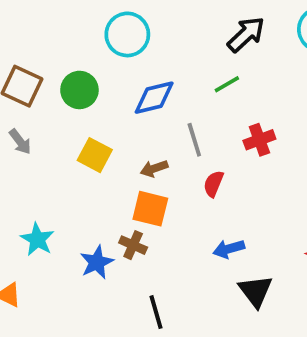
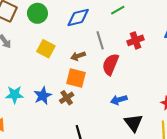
red semicircle: (213, 184) -> (110, 64), size x1.5
cyan star: (37, 239) -> (15, 95), turned -30
brown cross: (133, 245) -> (67, 98), turned 32
blue star: (97, 262) -> (43, 96), moved

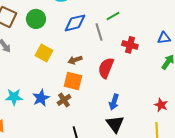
gray line: (100, 40) -> (99, 32), moved
red cross: (135, 40) -> (130, 45), turned 35
blue arrow: (119, 100) -> (114, 102), turned -56
black triangle: (133, 123) -> (115, 124), moved

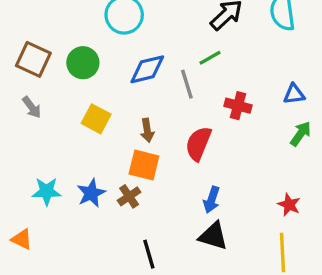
brown arrow: (75, 60) -> (147, 130), turned -80
black triangle: (115, 124) -> (213, 236), turned -36

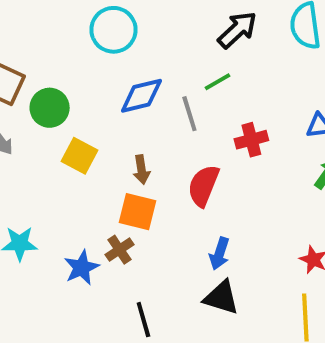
green circle: (83, 63) -> (50, 108), moved
red cross: (238, 106) -> (251, 140), turned -30
blue star: (91, 193) -> (82, 268), moved

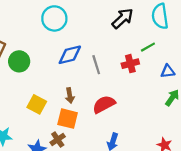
green line: (217, 82) -> (148, 47), moved
red cross: (251, 140) -> (130, 64), moved
yellow square: (80, 156) -> (37, 104), moved
red semicircle: (203, 186) -> (104, 104), turned 40

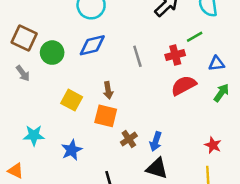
blue diamond: (70, 55) -> (92, 45), moved
red semicircle: (104, 104) -> (184, 85), moved
brown cross: (58, 140) -> (129, 139), moved

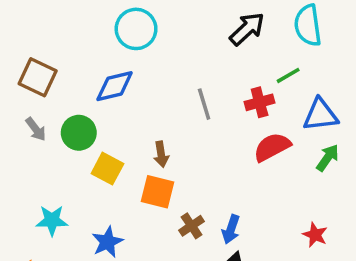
blue diamond: (92, 45) -> (115, 86), moved
green circle: (52, 53) -> (79, 133), moved
blue triangle: (217, 64) -> (320, 115), size x1.5

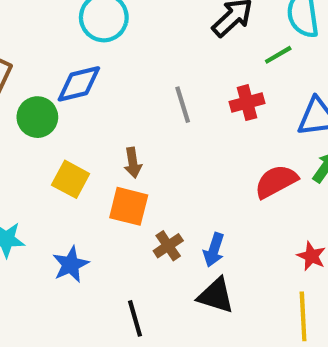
green line: (288, 75) -> (278, 55), moved
green circle: (79, 133) -> (37, 117), moved
red semicircle: (272, 147) -> (276, 181), moved

